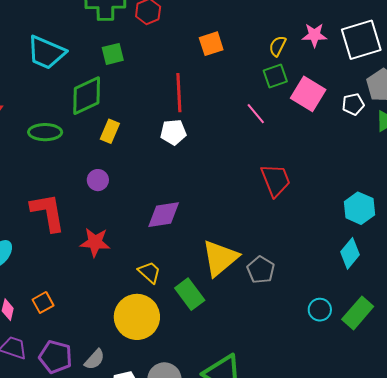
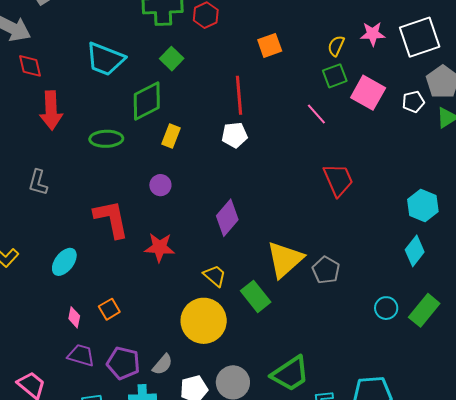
green square: (113, 54) -> (172, 59), turned -30
purple diamond: (164, 215) -> (227, 218), turned -39

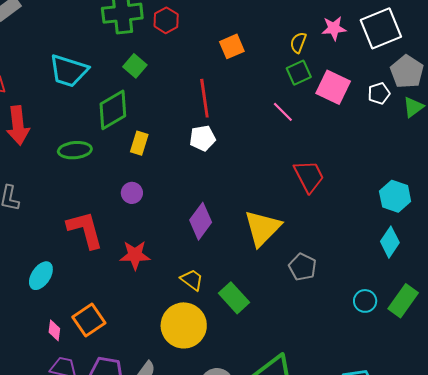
yellow triangle: (285, 259) -> (262, 228), moved
orange square: (109, 309) -> (89, 320), size x1.5

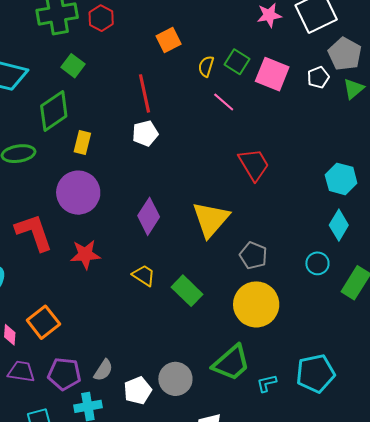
yellow semicircle: (298, 43) -> (206, 66), moved
green square: (299, 73) -> (237, 62), turned -30
purple circle: (132, 193) -> (78, 193), size x2.0
cyan circle: (365, 301) -> (317, 263), moved
yellow circle: (184, 325) -> (256, 304), moved

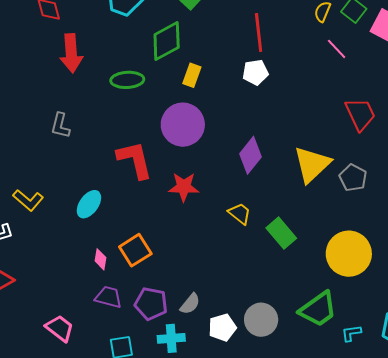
gray pentagon: (253, 256) -> (353, 178), moved

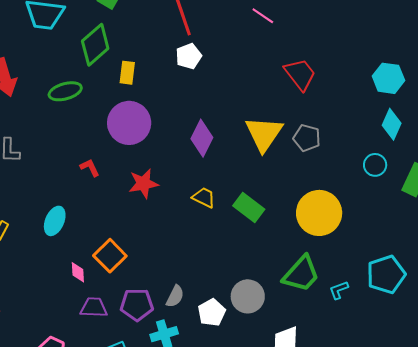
red L-shape: (135, 160) -> (90, 168), size x0.5

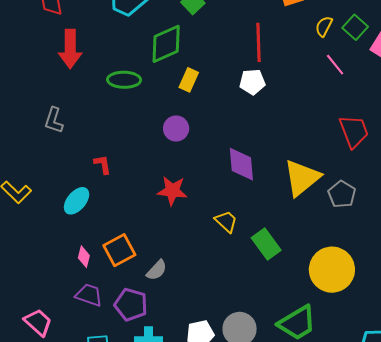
purple circle: (129, 123) -> (176, 128), size x0.6
purple diamond: (202, 138) -> (241, 164), turned -48
red L-shape: (90, 168) -> (103, 164), moved
gray semicircle: (175, 296) -> (157, 270), moved

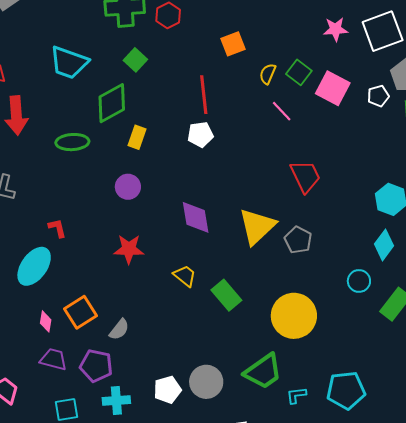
cyan ellipse: (77, 201) -> (34, 266), size x1.4

